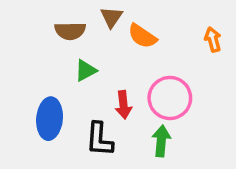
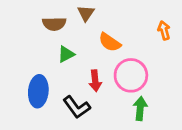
orange semicircle: (142, 36) -> (110, 42), moved
black L-shape: (99, 139) -> (77, 107), turned -40
green arrow: (161, 141) -> (140, 108), moved

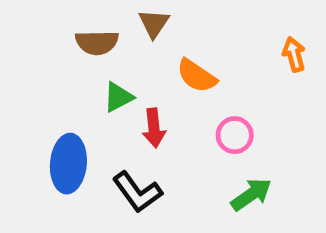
pink circle: (131, 75) -> (235, 135), size x0.6
red arrow: (95, 81) -> (154, 128), moved
green arrow: (140, 108) -> (251, 194), turned 50

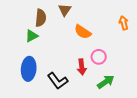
brown semicircle: (97, 43) -> (41, 18), turned -84
green triangle: (118, 97) -> (32, 36), moved
red arrow: (154, 128) -> (82, 67), moved

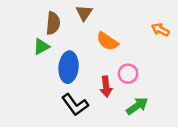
orange arrow: (124, 23) -> (160, 30), turned -48
blue ellipse: (29, 69) -> (69, 67), moved

